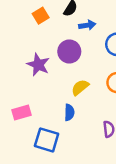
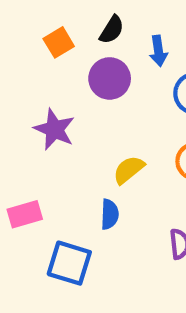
blue arrow: (87, 25) -> (158, 51), moved, turned 91
purple circle: (69, 51) -> (110, 78), moved

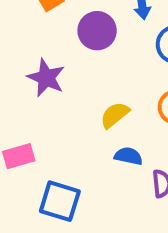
blue semicircle: (110, 214) -> (128, 156), moved, turned -80

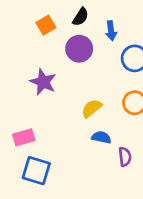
blue square: (60, 201) -> (36, 171), moved

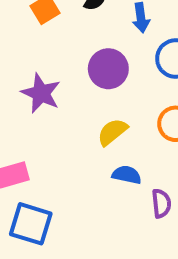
purple circle: (79, 49) -> (108, 69), moved

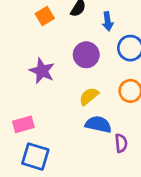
blue semicircle: (127, 175) -> (98, 124), size x1.4

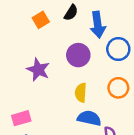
blue arrow: (108, 21) -> (98, 25), size x1.5
yellow semicircle: (89, 96) -> (81, 93), turned -48

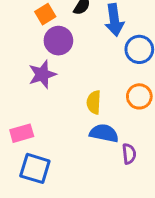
purple circle: (78, 55) -> (58, 41), moved
purple star: (38, 70) -> (42, 74), turned 30

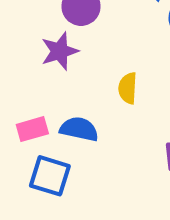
blue semicircle: (104, 133) -> (79, 129), moved

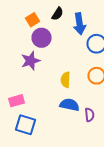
blue semicircle: (79, 129) -> (70, 105), moved

